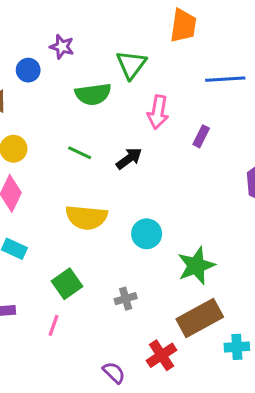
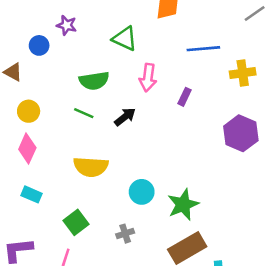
green triangle: (131, 65) -> (125, 39), turned -40
green semicircle: (93, 94) -> (94, 81), moved
cyan circle: (147, 234) -> (142, 192), moved

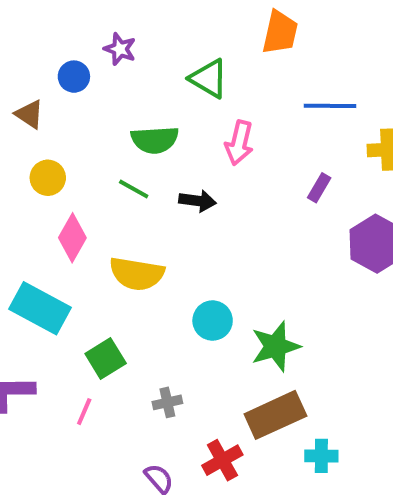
purple rectangle: (184, 97) -> (319, 188), moved
black arrow: (125, 117) -> (198, 201), turned 40
pink diamond: (27, 148) -> (72, 238), moved
cyan rectangle: (31, 194) -> (40, 308), size x1.8
gray cross: (125, 234) -> (167, 402), moved

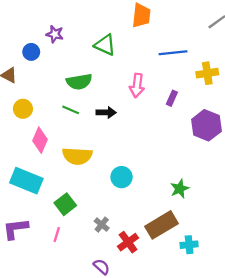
pink arrow: (239, 143) -> (137, 86), moved
green star: (275, 346) -> (180, 189), moved, size x0.7
gray cross: (167, 402) -> (102, 225), turned -32
red cross: (222, 460) -> (128, 242), moved

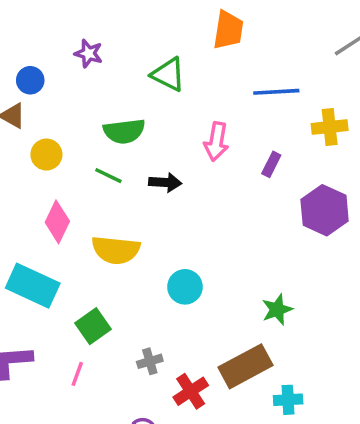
blue circle: (31, 52) -> (30, 80), moved
yellow circle: (23, 109) -> (46, 155), moved
gray cross: (102, 225) -> (150, 361), turned 32

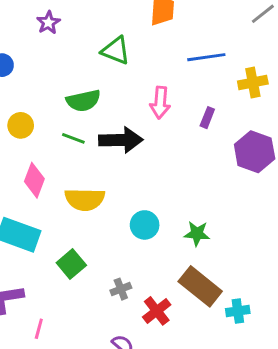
purple star: (89, 53) -> (48, 23), moved, turned 30
black arrow: (165, 182) -> (121, 140), size x1.6
green star: (277, 310) -> (197, 234), moved, turned 30
brown rectangle: (245, 366) -> (200, 286), turned 72
pink line: (77, 374) -> (39, 329), moved

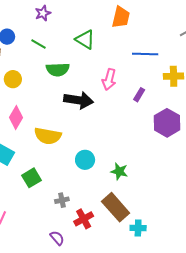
green line: (73, 138) -> (39, 44), moved

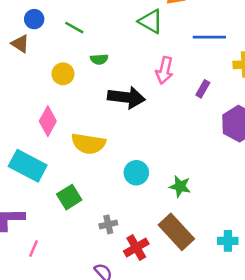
green triangle: (85, 39) -> (151, 21), moved
green semicircle: (58, 69) -> (99, 59), size x0.6
yellow circle: (13, 79) -> (63, 74), moved
cyan cross: (138, 228) -> (228, 241), moved

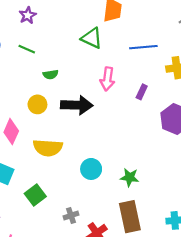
yellow circle: (63, 74) -> (37, 104), moved
brown rectangle: (176, 232) -> (130, 217), turned 36

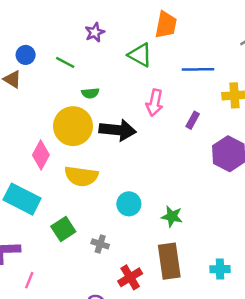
purple star: (28, 15) -> (95, 32), moved
yellow circle: (37, 104) -> (73, 126), size x1.8
gray cross: (71, 216) -> (100, 244), moved, turned 32

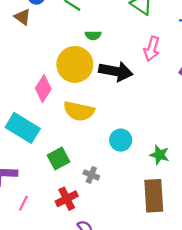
red cross: (130, 277) -> (67, 199), moved

